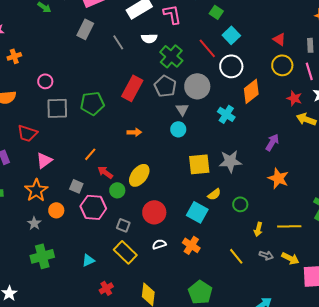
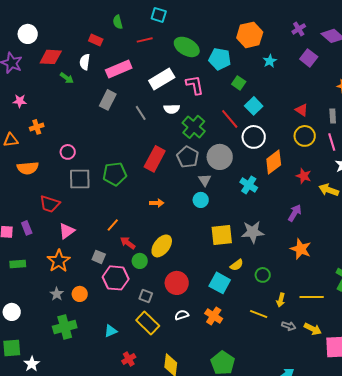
red star: (294, 98) -> (304, 176), moved
orange circle: (56, 210) -> (80, 294), moved
yellow line: (236, 256) -> (259, 314), moved, turned -30

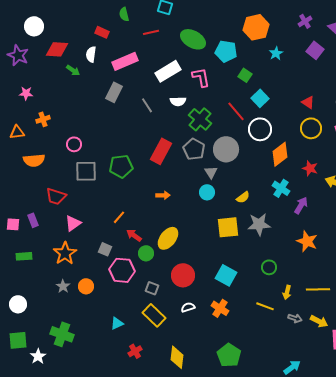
cyan cross: (249, 185) -> (281, 188), moved
yellow semicircle: (237, 265) -> (243, 197), moved
green cross: (65, 327) -> (62, 334), moved, turned 35

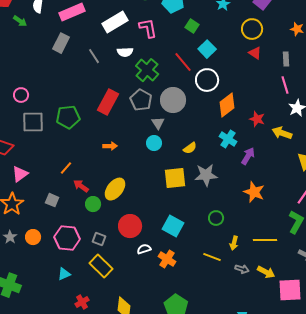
yellow circle: (311, 128) -> (252, 29), moved
pink hexagon: (122, 270) -> (67, 238), moved
white semicircle: (188, 307) -> (144, 249), moved

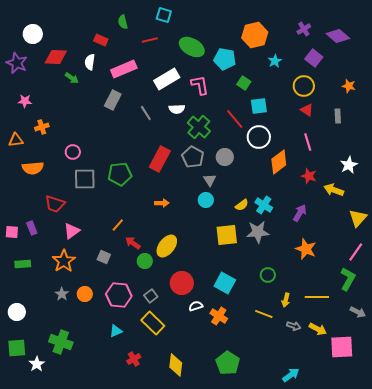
cyan square: (207, 49) -> (259, 106), turned 36
pink line: (285, 85) -> (308, 142), moved
gray circle: (173, 100) -> (225, 157), size x0.7
cyan cross: (228, 139) -> (264, 205), moved
gray square: (99, 239) -> (151, 296), turned 32

